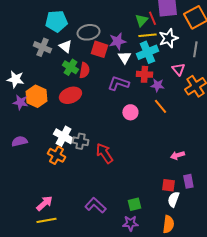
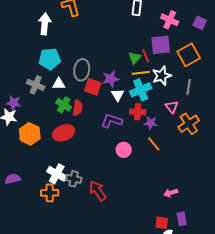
gray ellipse: (88, 32) -> (82, 70), turned -70
white triangle: (65, 46) -> (59, 84), turned -40
purple star: (20, 102) -> (14, 103), moved
orange cross: (56, 155) -> (50, 193), turned -30

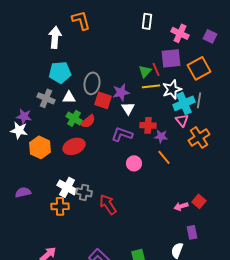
cyan cross: (141, 90) -> (184, 103), moved
red semicircle: (78, 108) -> (88, 121), turned 42
red square: (162, 223) -> (199, 201), moved, turned 32

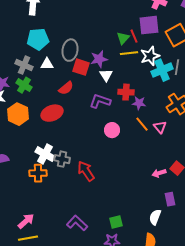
green cross: (74, 118) -> (24, 85), moved
pink triangle: (182, 120) -> (160, 127), moved

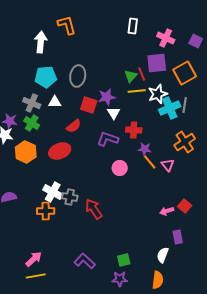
gray ellipse: (70, 50) -> (78, 76), moved
purple star: (139, 103) -> (145, 149), moved

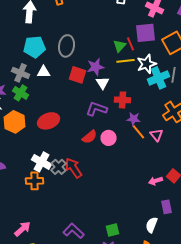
red semicircle: (74, 126) -> (90, 137), moved
gray cross: (70, 197) -> (59, 167), turned 35
red arrow: (94, 209) -> (74, 168), moved

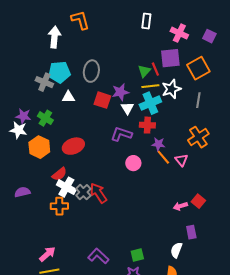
gray cross: (21, 73) -> (44, 82), moved
cyan cross: (159, 78) -> (150, 103), moved
red semicircle: (90, 137) -> (59, 174), moved

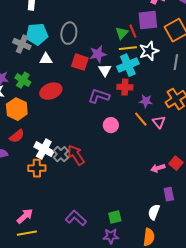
purple star: (158, 144) -> (146, 101), moved
red ellipse: (73, 146) -> (51, 91), moved
red semicircle: (59, 174) -> (17, 136), moved

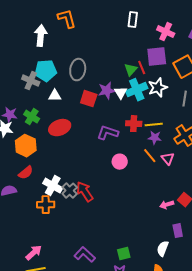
yellow line: (128, 48) -> (154, 125), moved
cyan cross: (128, 65) -> (137, 90), moved
white triangle: (105, 70) -> (121, 93), moved

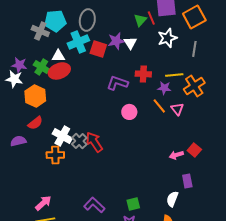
cyan cross: (137, 90) -> (78, 42), moved
white triangle: (55, 96) -> (58, 56), moved
yellow line: (154, 125) -> (174, 75), moved
red ellipse: (60, 128) -> (59, 71), moved

